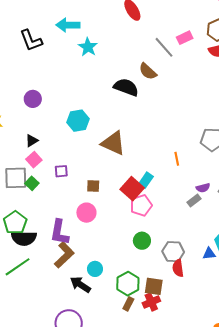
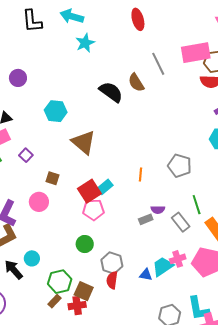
pink rectangle: (185, 38) -> (196, 53), moved, size x1.8
purple square: (61, 171) -> (26, 155), turned 32

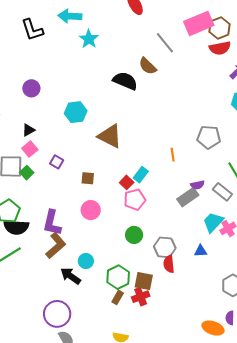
red square: (89, 191) -> (127, 182), size x0.6
pink circle: (39, 202) -> (91, 210), moved
gray rectangle: (146, 219) -> (188, 197), size x1.5
cyan trapezoid: (163, 266) -> (213, 222), moved

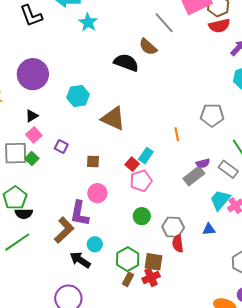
purple circle: (31, 88) -> (33, 74), size x1.8
purple L-shape: (52, 223) -> (79, 213), moved
black semicircle: (16, 227) -> (24, 214), size x0.7

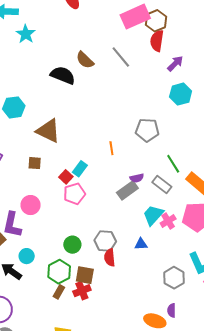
gray line: (164, 23) -> (121, 57), moved
red semicircle: (219, 26) -> (157, 41), turned 110
brown square: (93, 161) -> (35, 163), moved
green circle: (142, 216) -> (72, 245), moved

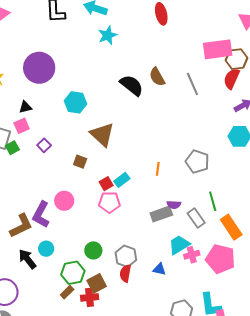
brown square: (85, 275) -> (97, 283), turned 36

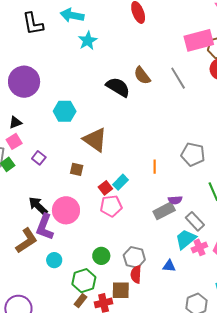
pink circle: (64, 201) -> (66, 210), size x1.4
gray rectangle: (196, 218) -> (195, 221), moved
black arrow: (27, 259) -> (38, 206), moved
brown square: (97, 283) -> (121, 290), moved, turned 36

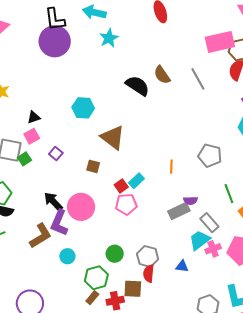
purple circle: (24, 82) -> (55, 41), moved

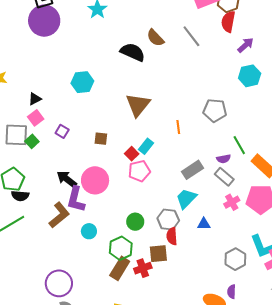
brown triangle: (113, 137) -> (138, 105), moved, turned 40
purple semicircle: (191, 201) -> (224, 159), moved
cyan trapezoid: (199, 240) -> (186, 199), moved
brown rectangle: (92, 298) -> (120, 268), size x1.6

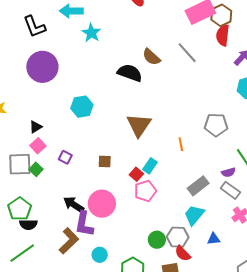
purple circle: (44, 21) -> (42, 67), moved
green circle: (135, 222) -> (157, 240), moved
red semicircle: (172, 236) -> (183, 253), turned -36

